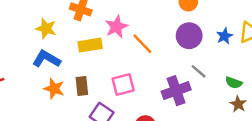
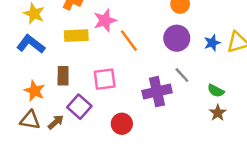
orange star: (54, 89) -> (34, 91), moved

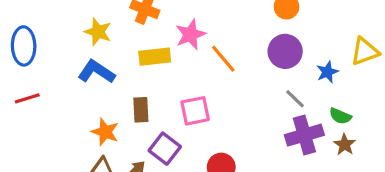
blue star: (212, 43) -> (327, 72), moved
purple cross: (157, 92) -> (304, 135), moved

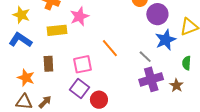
purple circle: (285, 51) -> (157, 14), moved
orange line: (223, 59) -> (110, 48), moved
blue star: (327, 72) -> (166, 40), size x1.5
green semicircle: (340, 116) -> (187, 63), moved, turned 72
purple square: (165, 149) -> (79, 88), moved

